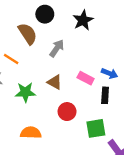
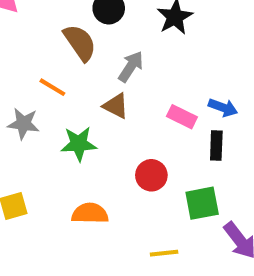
brown triangle: (55, 82) -> (116, 106), moved

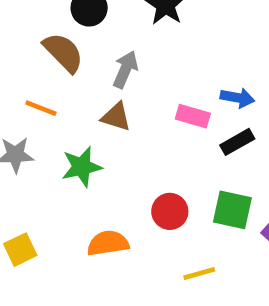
black rectangle: (216, 146) -> (237, 142), turned 68
red circle: (151, 175) -> (170, 211), moved
green square: (202, 203) -> (232, 210), turned 33

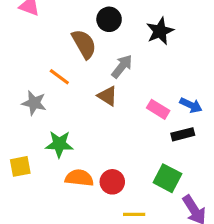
green star: (82, 167) -> (59, 144), moved
red circle: (170, 211) -> (112, 182), moved

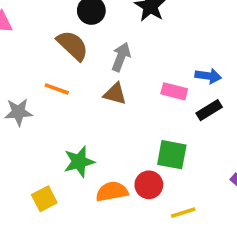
gray star: (34, 103) -> (18, 112), moved
green square: (167, 178) -> (172, 155), moved

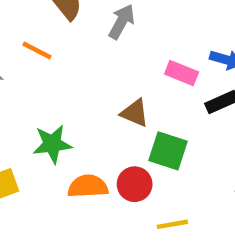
brown triangle: (115, 94) -> (135, 113), moved

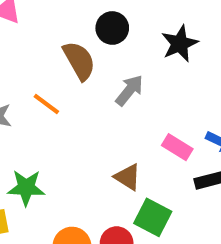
green star: (52, 144) -> (26, 188), moved

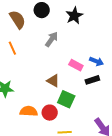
brown semicircle: (79, 61) -> (18, 20), moved
orange line: (46, 104) -> (12, 48), turned 32

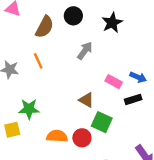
brown semicircle: (18, 20) -> (45, 27), turned 60

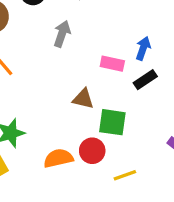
blue arrow: (138, 77) -> (143, 48), turned -77

